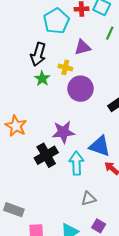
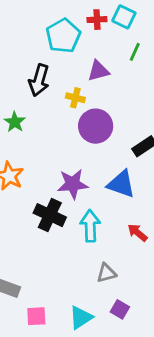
green star: (42, 79) -> (15, 122), moved
blue triangle: (100, 146) -> (121, 184), moved
black cross: (46, 155) -> (50, 215), turned -35

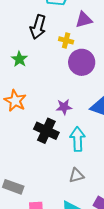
purple star: (73, 184) -> (64, 107), size x0.7
gray triangle: (106, 273) -> (76, 175), moved

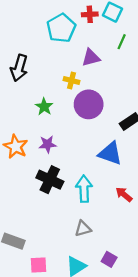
black arrow: (38, 27) -> (19, 68), moved
green star: (19, 59) -> (44, 107), moved
purple star: (64, 107) -> (48, 144), moved

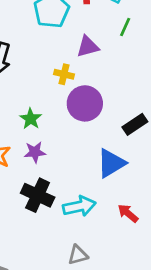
green star: (44, 107) -> (31, 119), moved
blue triangle: (110, 153) -> (111, 163), turned -50
cyan arrow: (84, 189) -> (79, 206), turned 80

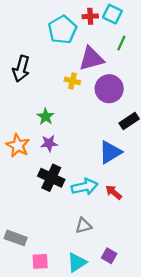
purple triangle: (88, 46) -> (91, 59), size x1.4
purple circle: (85, 103) -> (109, 89), moved
red arrow: (128, 213) -> (114, 192), moved

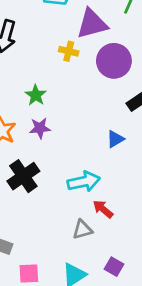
blue triangle: (110, 152) -> (115, 139), size x0.6
black cross: (51, 178) -> (23, 176), moved, turned 30
red arrow: (114, 192) -> (103, 209), moved

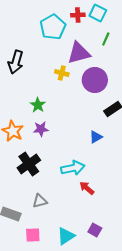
gray triangle: (82, 230) -> (40, 201), moved

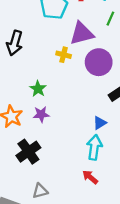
cyan arrow: (73, 168) -> (94, 147), moved, turned -70

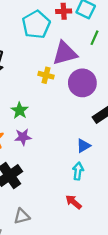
cyan arrow: (94, 147) -> (78, 171), size x0.7

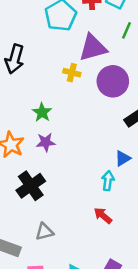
blue triangle: (83, 146) -> (123, 158), moved

